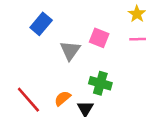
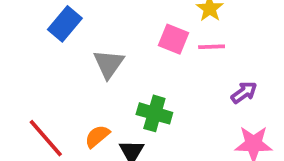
pink square: (99, 38) -> (173, 39), moved

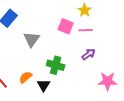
purple arrow: (244, 92) -> (89, 54), moved

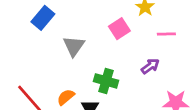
pink square: (66, 26) -> (119, 29), turned 35
pink line: (86, 30) -> (166, 34), moved

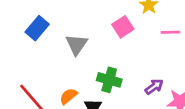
blue rectangle: (43, 18) -> (37, 28), moved
purple arrow: (150, 66) -> (154, 87), moved

